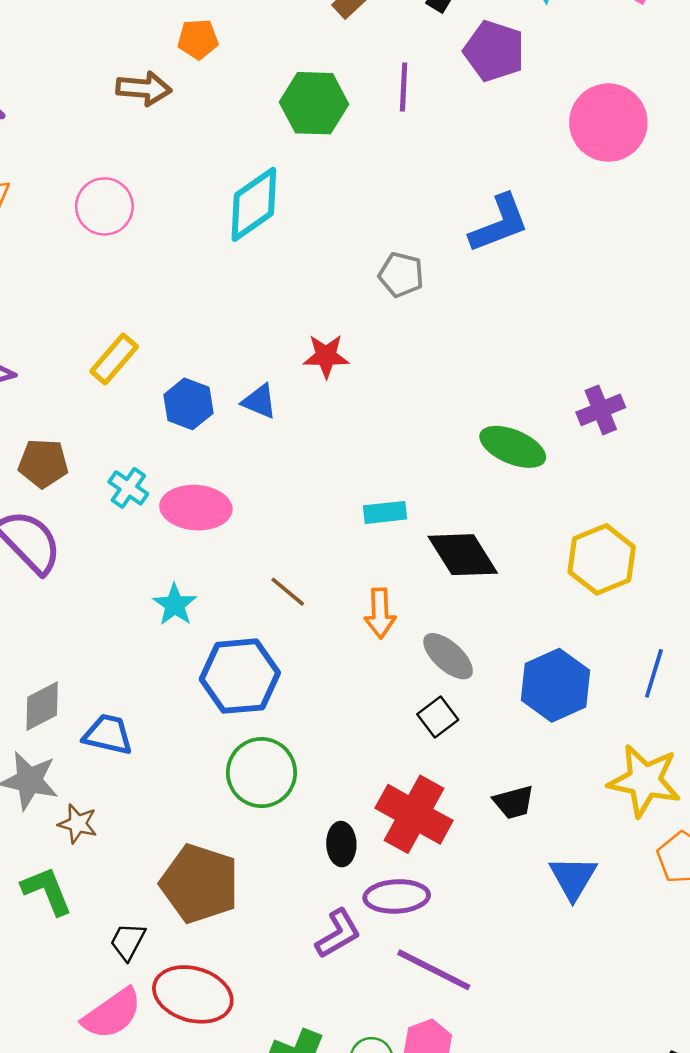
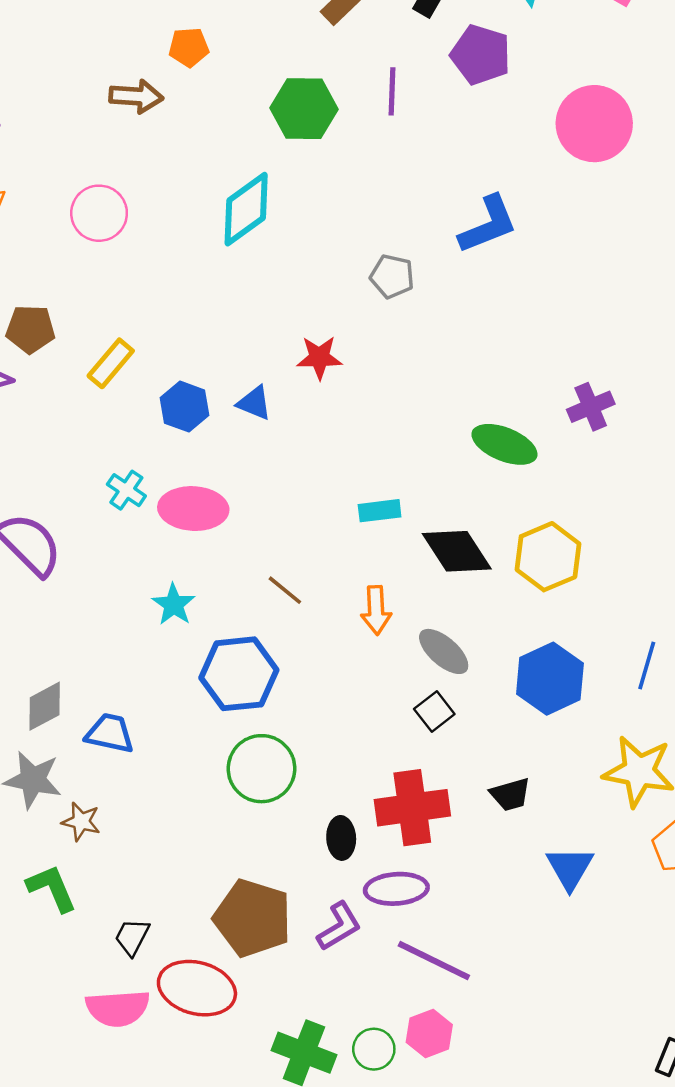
brown pentagon: (43, 463) -> (30, 329), moved
yellow hexagon: (602, 559) -> (548, 557), moved
red cross: (414, 814) -> (412, 808), turned -36
brown pentagon: (200, 884) -> (253, 918), moved
pink semicircle: (112, 1014) -> (118, 1008), turned 32

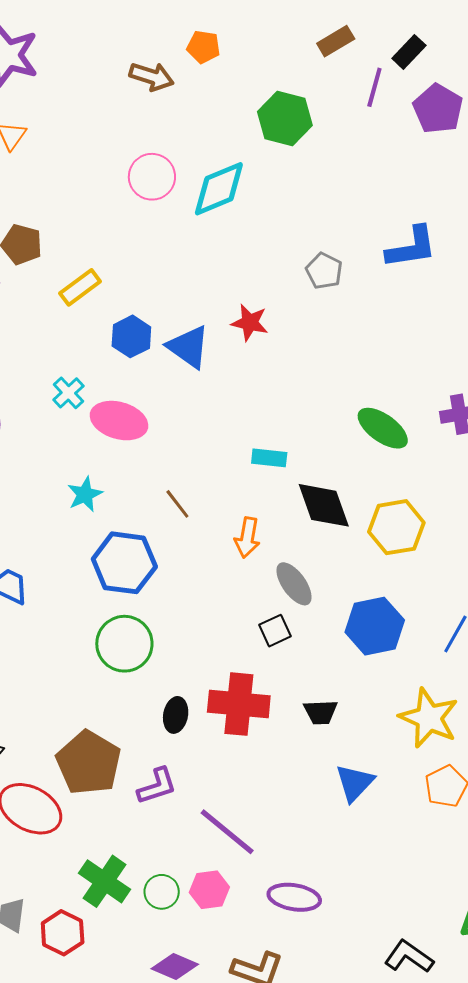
purple line: (392, 91) -> (374, 87), moved
pink circle: (99, 213) -> (152, 177), moved
blue triangle: (254, 403) -> (188, 347), size x1.5
purple ellipse: (396, 889) -> (294, 897), moved

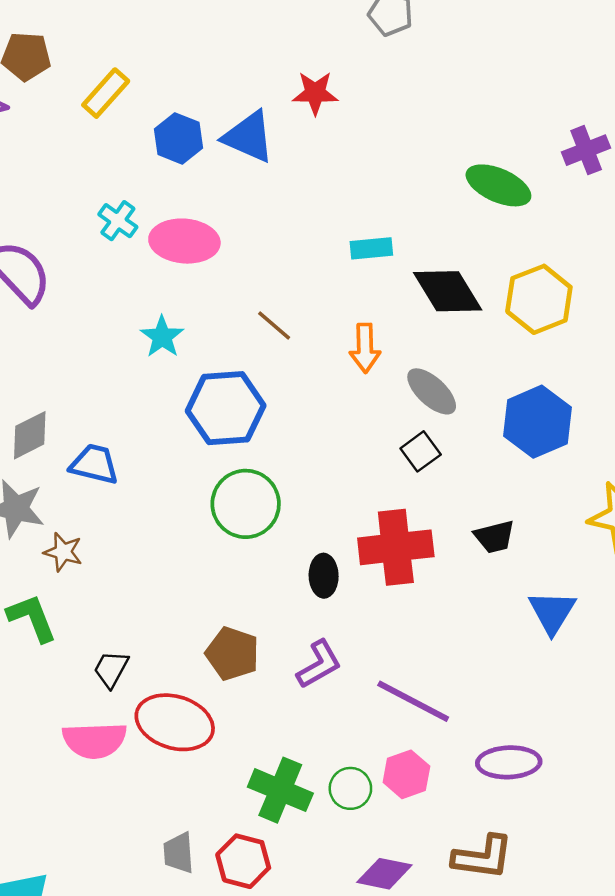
brown pentagon: (89, 763) -> (232, 654), size x0.7

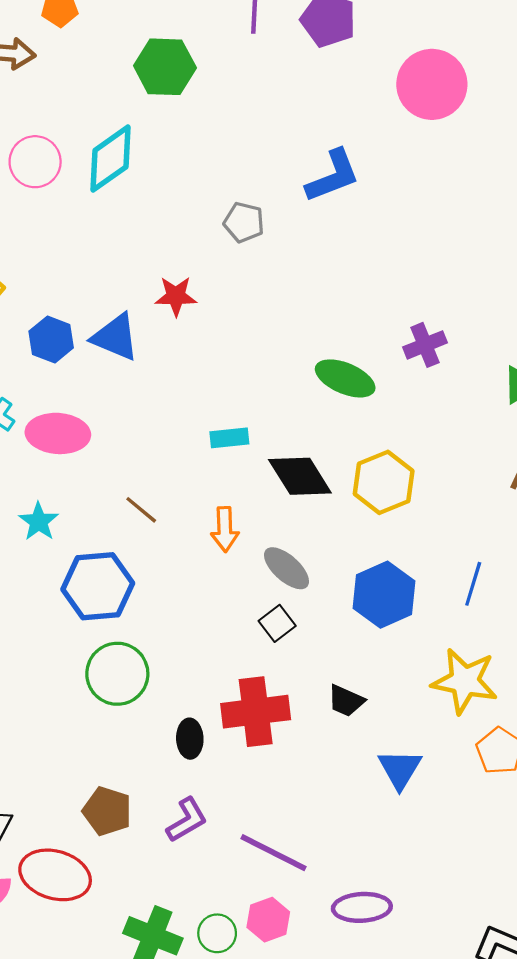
black trapezoid: (495, 537) -> (346, 701), turned 39

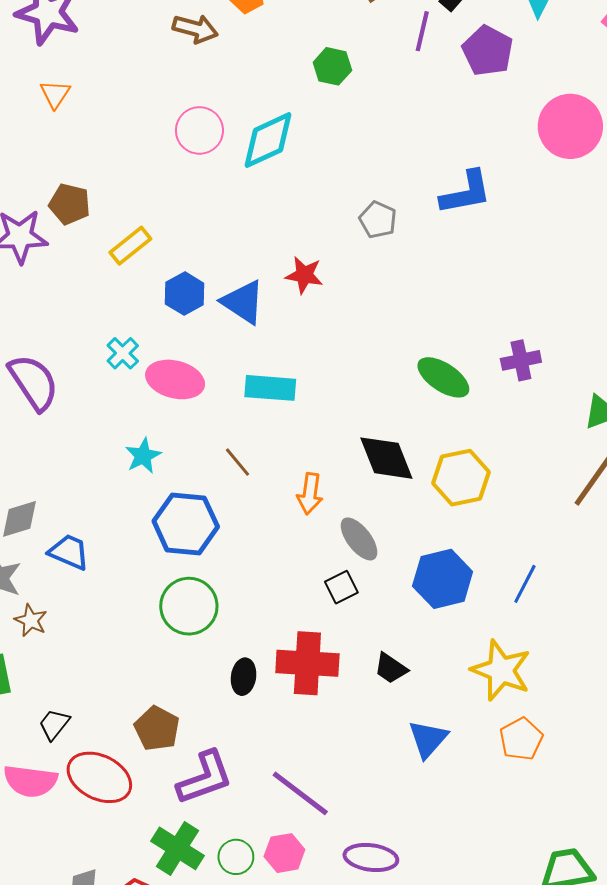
green hexagon: (165, 67) -> (332, 66), size x0.7
cyan rectangle: (229, 438) -> (270, 388), moved, size x1.4
purple L-shape: (187, 820) -> (205, 778), moved, size x1.4

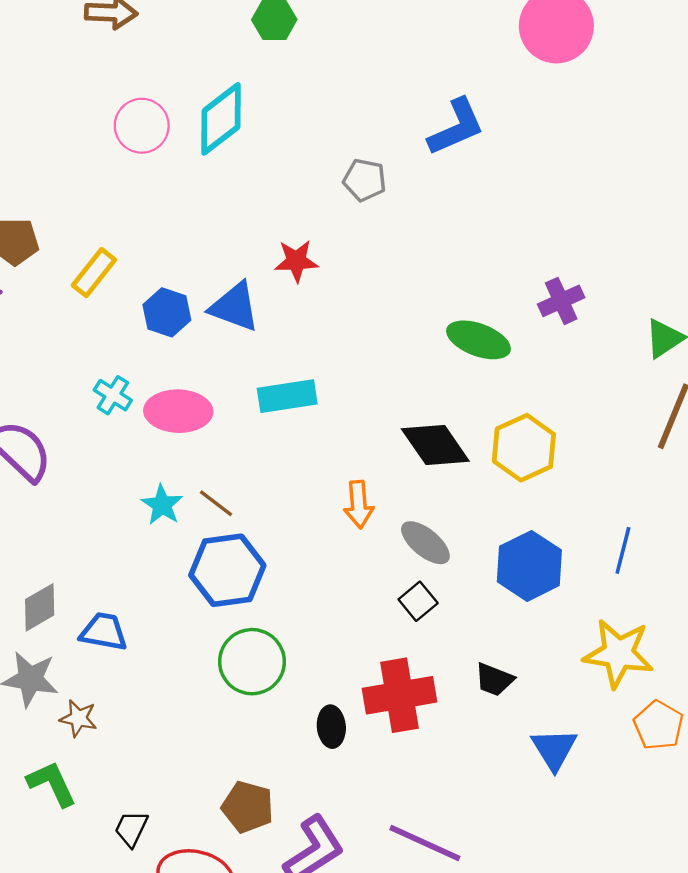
brown line: (238, 462) -> (216, 503), moved

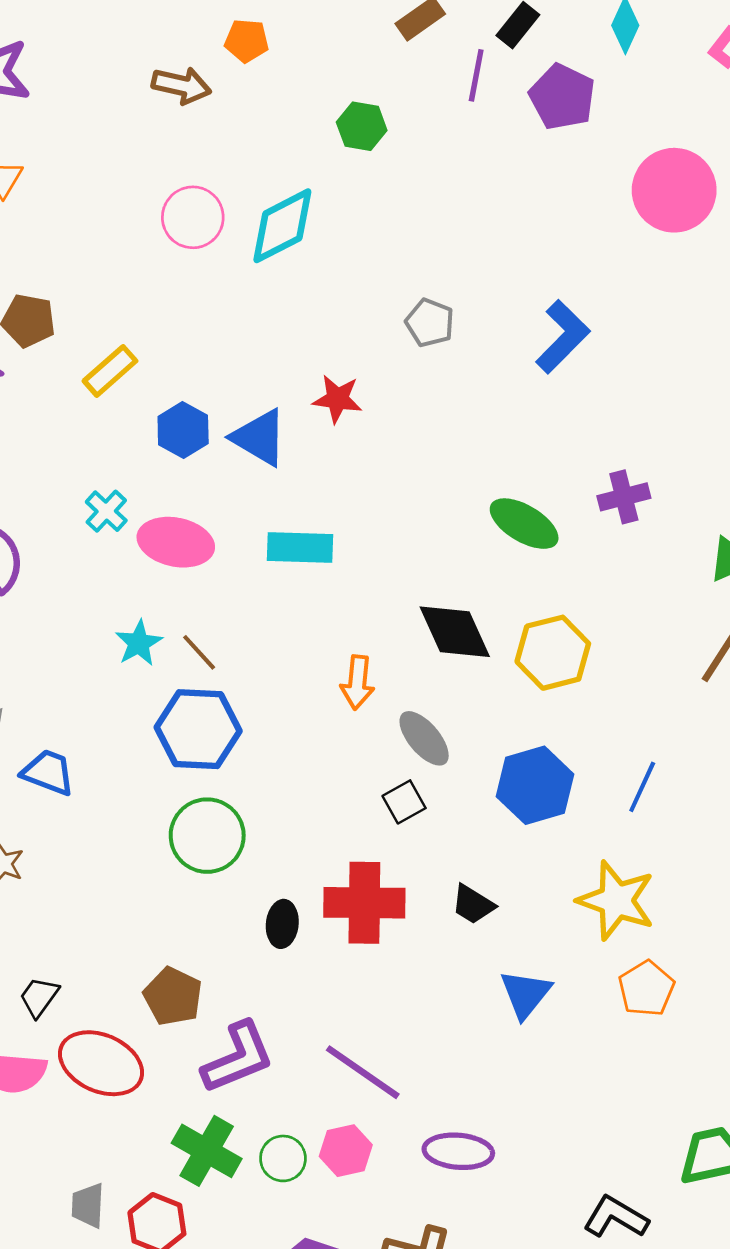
blue L-shape: (456, 127) -> (563, 337), moved, turned -32

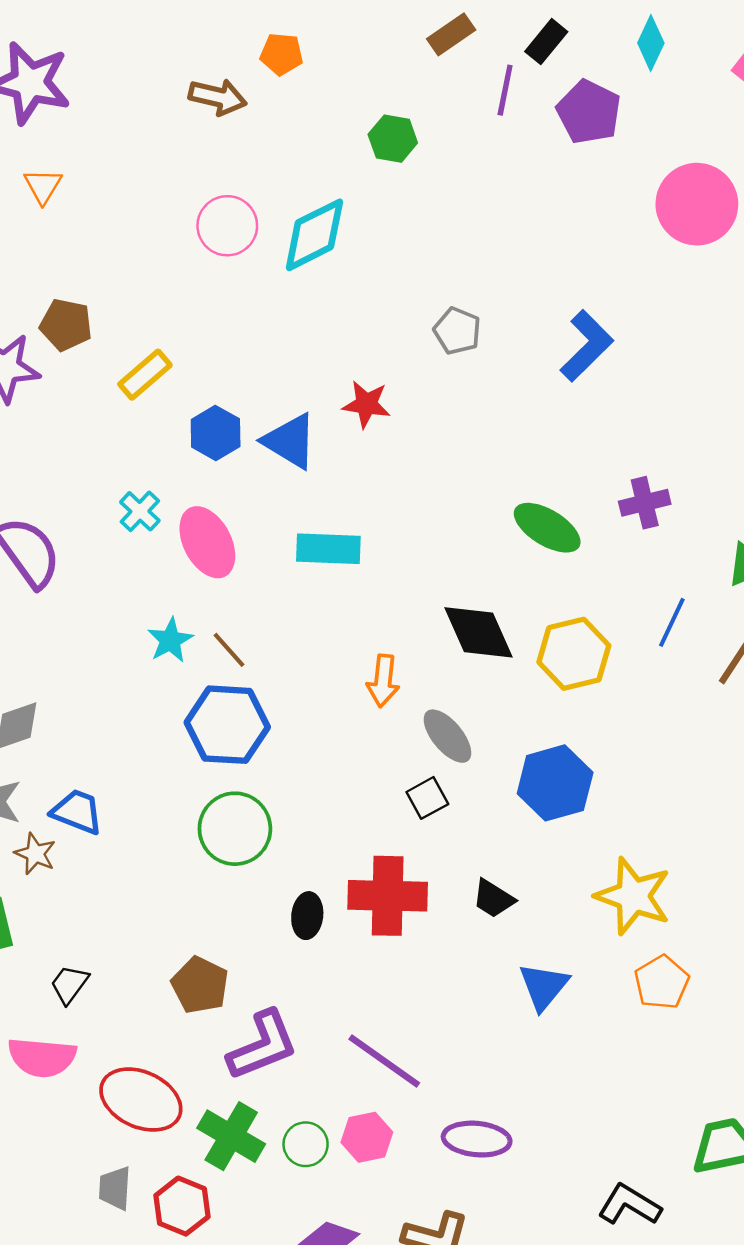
pink ellipse: (176, 542) -> (207, 542), turned 50
blue trapezoid: (48, 772) -> (77, 812), moved
blue line: (642, 787) -> (672, 622), moved
red ellipse: (101, 1063) -> (141, 1100), moved

